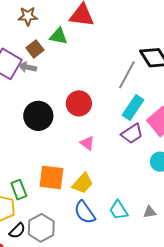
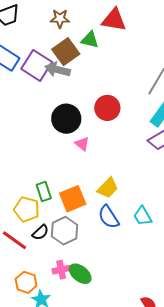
brown square: (35, 49) -> (66, 52), size x1.5
gray arrow: (28, 67) -> (58, 70), size x1.4
pink triangle: (87, 143) -> (82, 144), moved
orange square: (51, 177) -> (73, 199), moved, turned -32

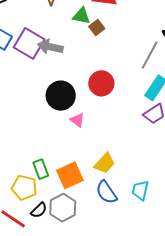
brown square: (66, 52) -> (97, 27), moved, size x0.6
cyan trapezoid: (143, 216) -> (140, 190), turned 45

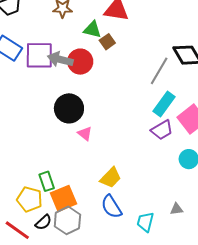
purple square: (29, 43) -> (39, 55), turned -32
red circle: (101, 83) -> (80, 62), moved
orange square: (70, 175) -> (64, 198), moved
cyan trapezoid: (140, 190) -> (145, 222), moved

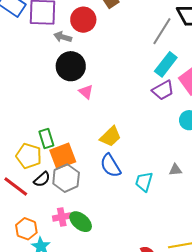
gray arrow: (60, 59) -> (63, 37), moved, size x0.7

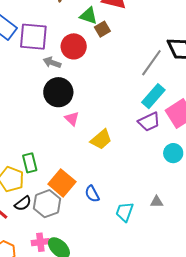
yellow trapezoid: (110, 137) -> (101, 139), moved
orange square: (63, 156) -> (62, 183), moved, turned -32
blue semicircle: (110, 166) -> (92, 194), size x0.7

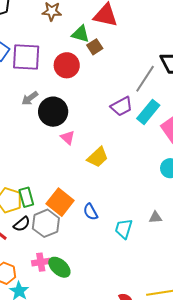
gray arrow: (52, 63) -> (30, 98), moved, turned -54
purple trapezoid: (149, 122) -> (122, 106), moved
green rectangle: (30, 163) -> (26, 197), moved

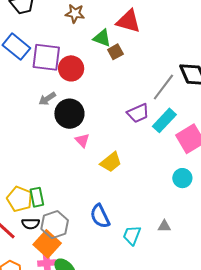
red circle: (67, 65) -> (71, 68), moved
orange square: (60, 202) -> (47, 244), moved
blue semicircle: (91, 212) -> (100, 216), size x1.4
black semicircle: (22, 224) -> (31, 224), turned 36

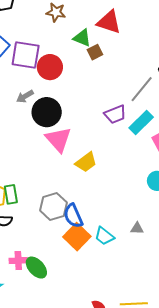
pink triangle: (82, 140) -> (58, 139), size x1.8
gray hexagon: (55, 225) -> (53, 206), moved
cyan trapezoid: (132, 235) -> (104, 236), turned -75
orange square: (47, 244) -> (77, 237), moved

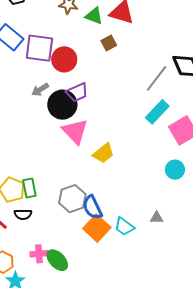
green triangle: (82, 38) -> (94, 16), moved
purple trapezoid: (115, 114) -> (77, 92), moved

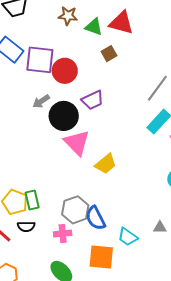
purple trapezoid: (77, 92) -> (93, 100), moved
orange square: (97, 228) -> (101, 257), moved, turned -36
pink cross: (39, 254) -> (63, 234), moved

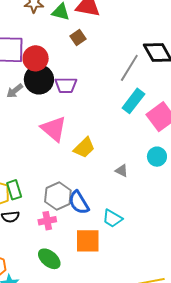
purple trapezoid: (93, 100) -> (66, 85), turned 30
black circle: (64, 116) -> (39, 79), moved
gray triangle: (160, 227) -> (122, 171), moved, turned 32

